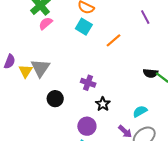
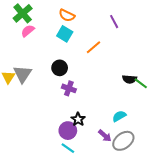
purple line: (145, 17) -> (114, 22), moved
black circle: (55, 99) -> (60, 68), moved
black star: (103, 104) -> (78, 119), moved

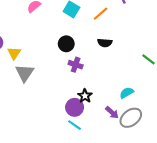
orange line: (94, 47) -> (101, 14), moved
gray triangle: (23, 74) -> (25, 73), moved
black semicircle: (130, 79) -> (105, 43), moved

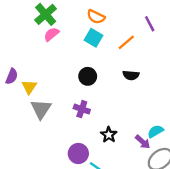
purple cross: (76, 65) -> (82, 109), moved
purple circle: (75, 107) -> (78, 154), moved
purple arrow: (112, 113) -> (143, 142), moved

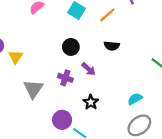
gray triangle: (41, 109) -> (33, 89), moved
purple arrow: (143, 142) -> (89, 69), moved

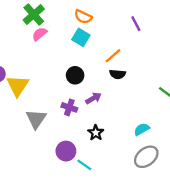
orange line: (107, 15) -> (113, 56), moved
yellow triangle: (16, 57) -> (18, 86), size x1.5
purple arrow: (89, 69) -> (93, 98), turned -72

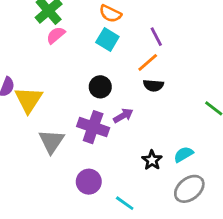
purple line: (136, 24) -> (156, 37), moved
purple cross: (69, 107) -> (93, 127), size x1.5
black star: (96, 133) -> (152, 160), moved
cyan line: (84, 165) -> (125, 203), moved

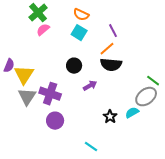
black semicircle: (153, 85) -> (111, 65), size x1.5
purple cross: (93, 127) -> (50, 94), moved
gray triangle: (51, 141) -> (27, 97), moved
purple circle: (89, 182) -> (55, 121), moved
gray ellipse: (189, 189) -> (146, 97), moved

